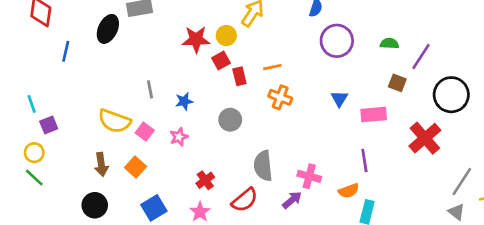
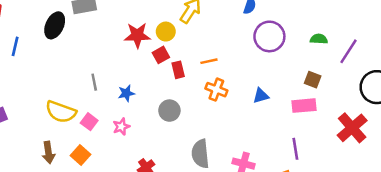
brown square: (397, 83) -> (313, 80), moved
blue triangle: (339, 99) -> (261, 96), moved, turned 42

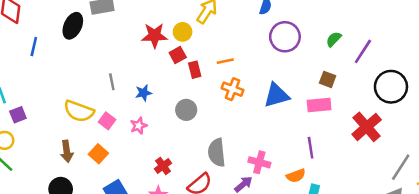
green semicircle: (319, 39) -> (334, 39), turned -49
blue triangle: (261, 96) -> (276, 95), size x1.6

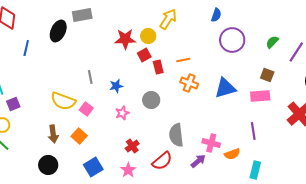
pink star: (139, 126) -> (122, 113), moved
orange semicircle: (296, 176) -> (232, 154), moved

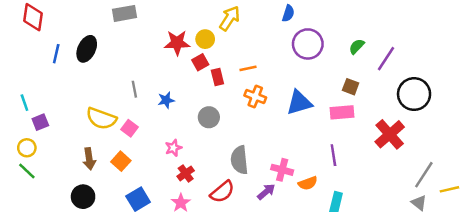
black ellipse: (58, 31) -> (87, 49), moved
pink star: (122, 113) -> (173, 148), moved

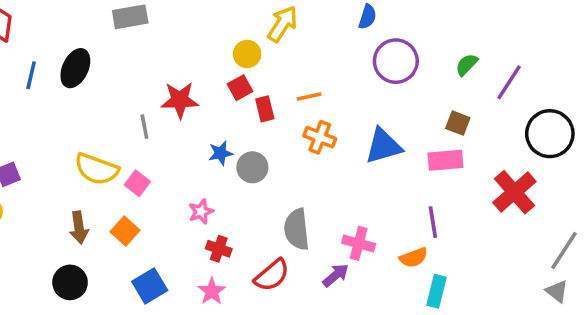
red star: (177, 43) -> (180, 100), moved
blue star: (166, 100) -> (221, 153), moved
red cross: (186, 173) -> (219, 249), turned -35
orange semicircle: (308, 183) -> (414, 258), moved

